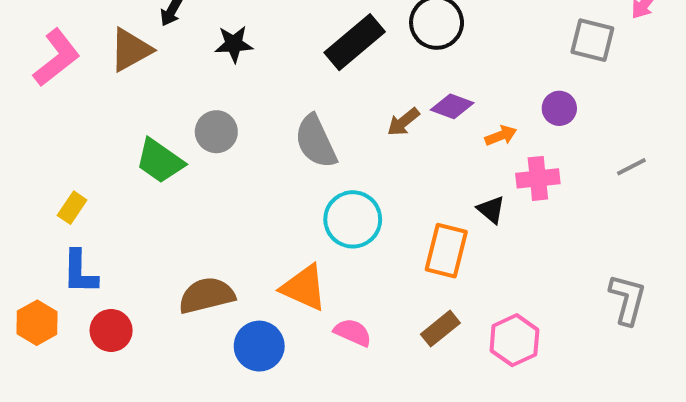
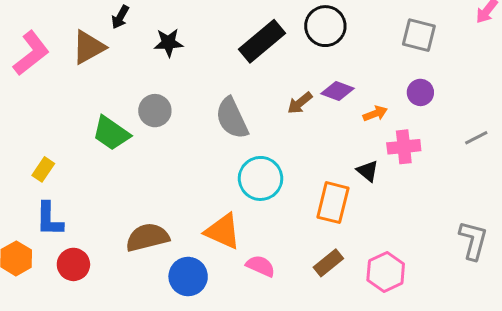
gray square: (592, 40) -> (419, 35), moved

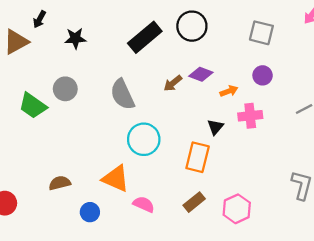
black triangle: (368, 171) -> (215, 127), moved, turned 30
brown semicircle: (147, 237) -> (60, 183), size x0.7
blue circle: (188, 277) -> (90, 212), size x0.7

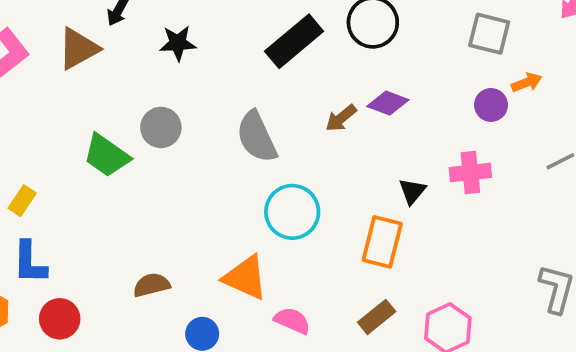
orange arrow: (229, 91) -> (527, 82), moved

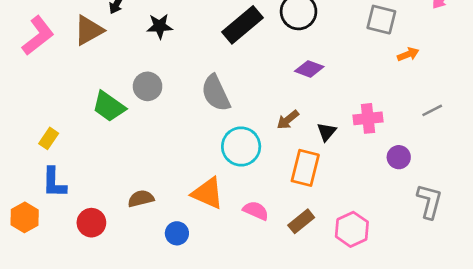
purple circle: (491, 105) -> (399, 157), moved
brown arrow: (341, 118) -> (288, 120), moved
red circle: (60, 319) -> (91, 223), moved
pink semicircle: (292, 321) -> (256, 211), moved

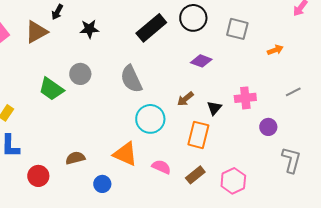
gray square: (381, 20) -> (237, 29), moved

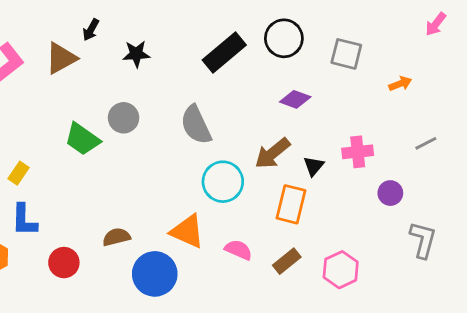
brown arrow: (185, 99) -> (273, 153), size x1.5
blue circle: (102, 184) -> (155, 274), size x1.8

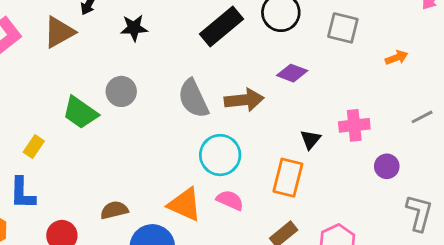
brown arrow: (273, 153) -> (244, 100), moved, turned -147
yellow rectangle: (18, 173) -> (34, 147), moved
pink semicircle: (238, 250) -> (230, 200), moved

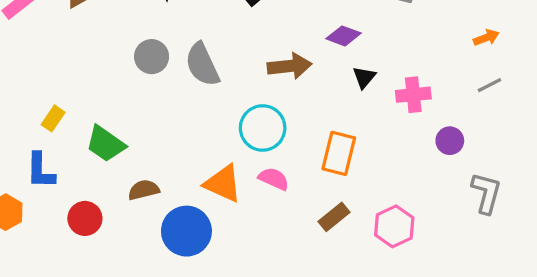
orange arrow: (397, 58) -> (486, 38), moved
gray semicircle: (193, 99) -> (202, 65), moved
green trapezoid: (80, 113) -> (106, 144), moved
black triangle: (310, 139) -> (364, 77), moved

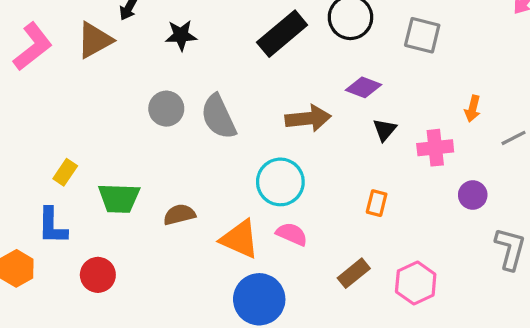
orange arrow: (486, 38) -> (473, 109), moved, turned 125
green trapezoid: (106, 144) -> (119, 198), turned -33
orange rectangle: (339, 153) -> (377, 203), moved, size x0.6
brown semicircle: (144, 190) -> (179, 215), moved
blue circle: (186, 231) -> (259, 299), moved

